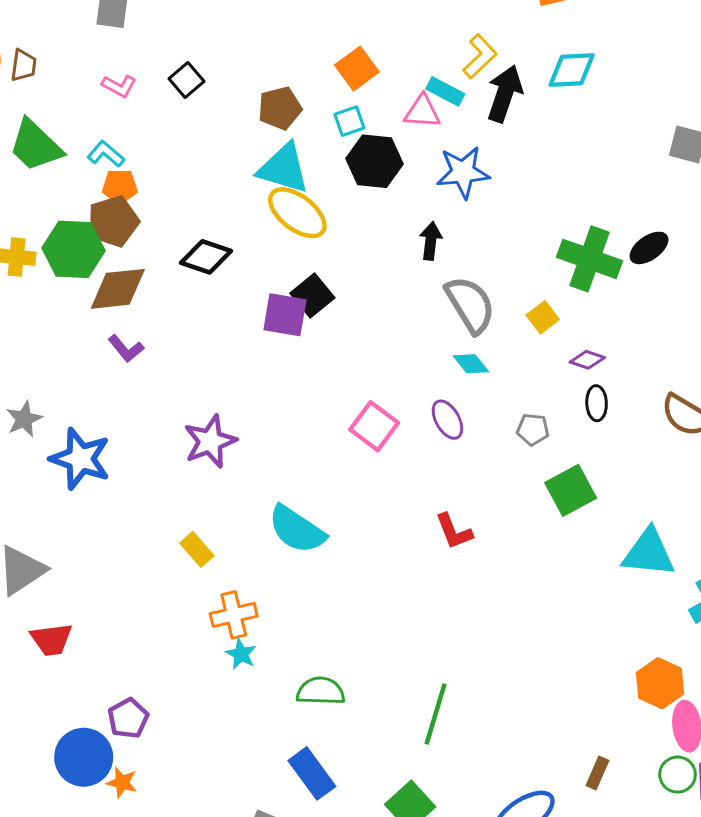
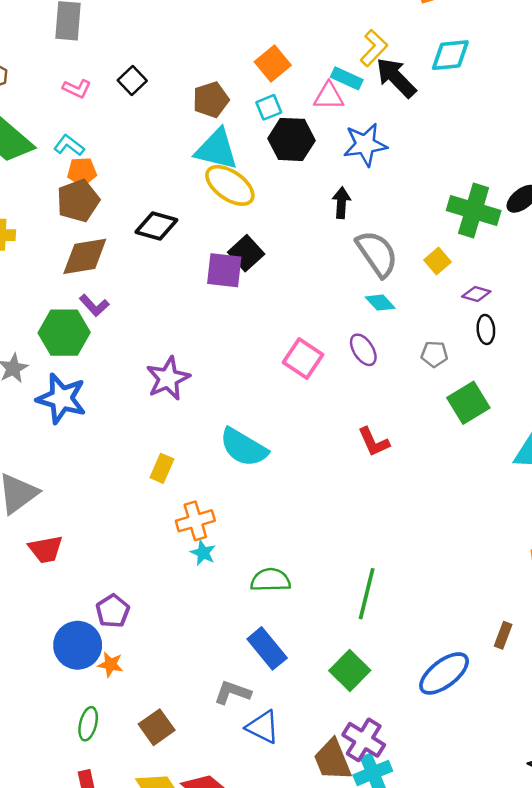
black arrow: (505, 94) -> (396, 78), turned -60
green hexagon: (73, 249) -> (64, 333), moved
yellow rectangle: (197, 549) -> (162, 468), turned 68

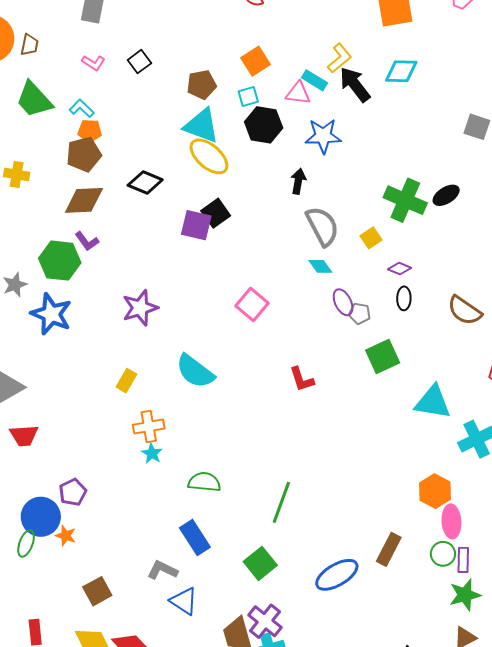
purple ellipse: (363, 350) -> (343, 302), moved
brown rectangle: (503, 635) -> (389, 549), size x1.5
green ellipse: (88, 724) -> (26, 543), moved

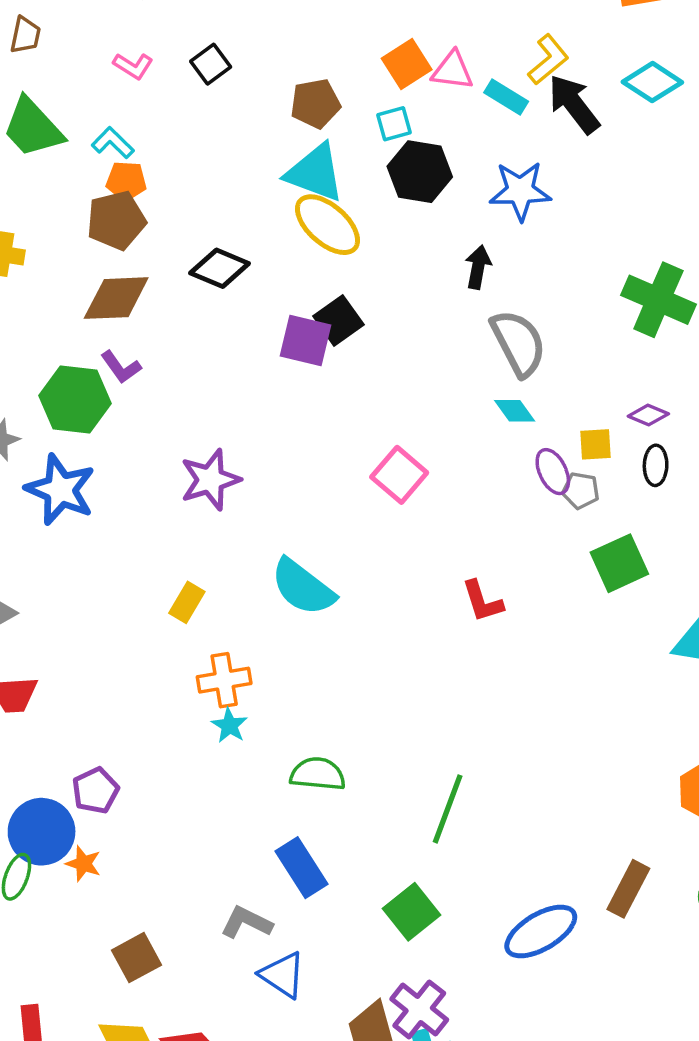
cyan diamond: (401, 71) -> (652, 82), turned 32
pink triangle: (298, 93) -> (453, 71), moved
yellow square: (371, 238) -> (596, 444), moved, turned 30

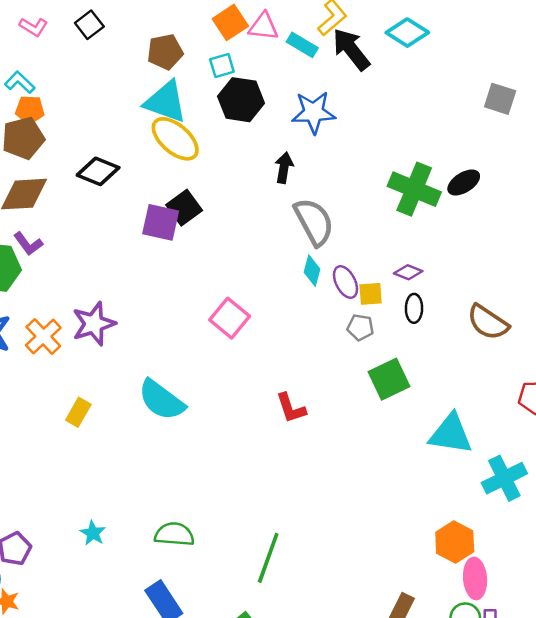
cyan diamond: (515, 411) -> (312, 271), turned 52
purple ellipse: (553, 472) -> (346, 282), moved
orange cross: (224, 680) -> (43, 336), moved, turned -33
cyan star: (229, 726) -> (93, 533), moved

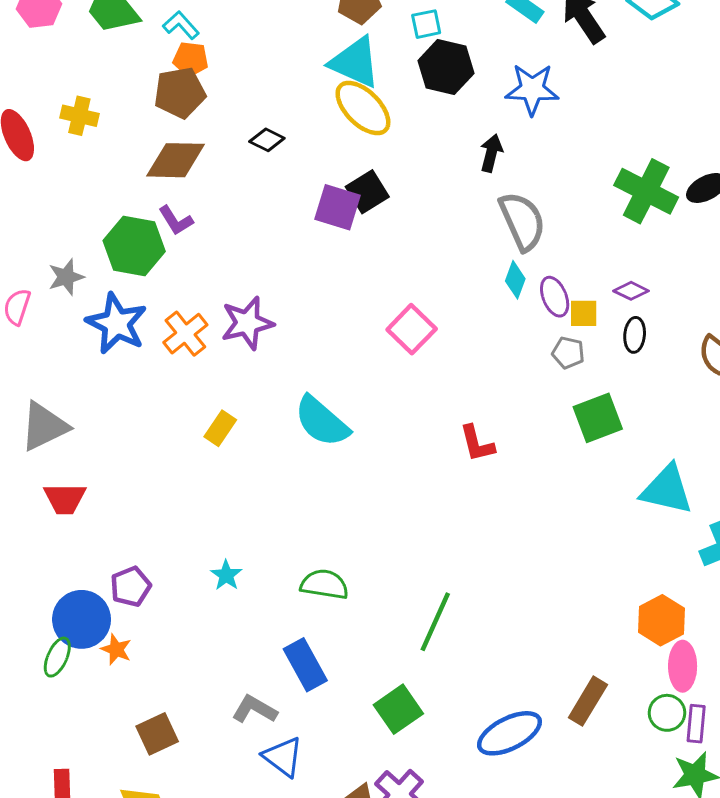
black diamond: (98, 171) -> (267, 140), size x0.7

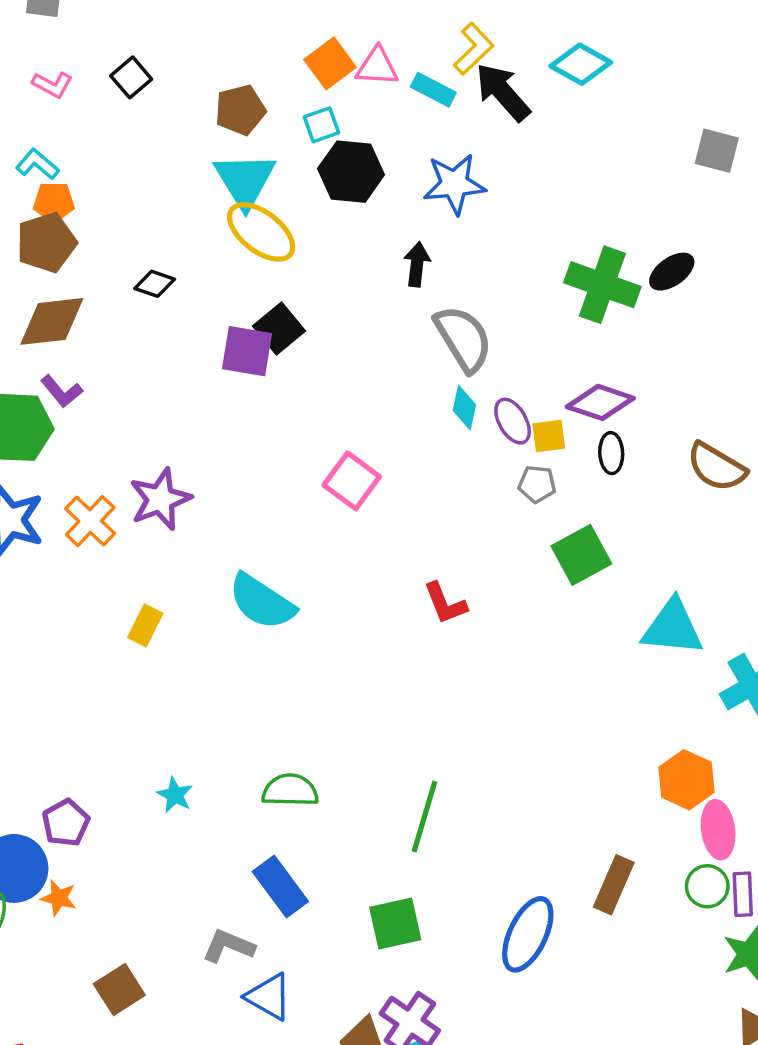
cyan triangle: (355, 62) -> (245, 180), turned 42
purple diamond: (631, 291) -> (600, 402), size x1.6
green square: (398, 709) -> (395, 924), turned 30
blue ellipse: (510, 733) -> (528, 934), turned -30

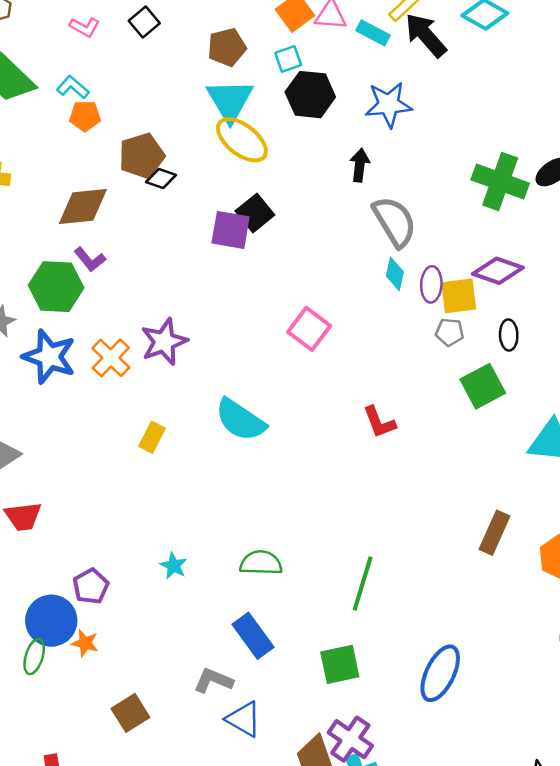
brown pentagon: (46, 243) -> (142, 156), moved
purple ellipse: (513, 421) -> (431, 284), turned 32
yellow square: (549, 436) -> (459, 296), size x1.4
black ellipse: (611, 453) -> (509, 335), moved
brown rectangle: (614, 885) -> (494, 533), moved

